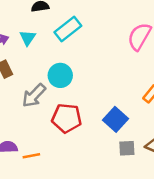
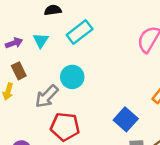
red pentagon: (67, 118) -> (65, 127), moved

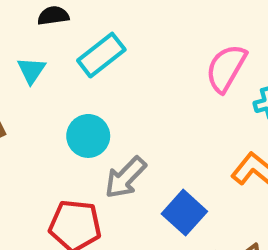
gray arrow: (47, 96) -> (125, 178), moved

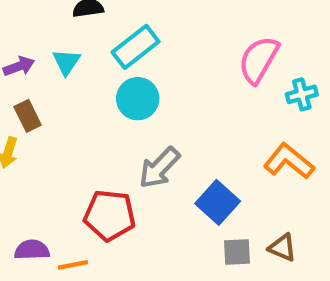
cyan circle: (88, 136) -> (138, 99), moved

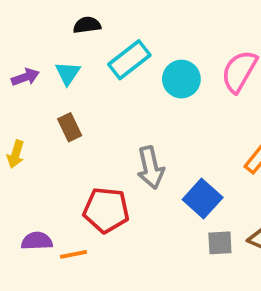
cyan circle: (138, 99) -> (181, 79), moved
brown rectangle: (28, 116) -> (70, 127), moved
gray arrow: (159, 168) -> (151, 168), turned -57

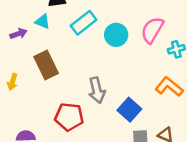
cyan triangle: (68, 73) -> (43, 22), moved, turned -42
brown rectangle: (70, 127) -> (46, 65), size x1.6

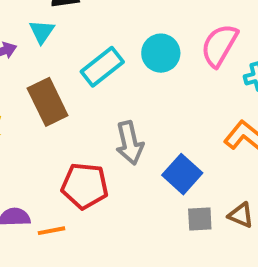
cyan triangle: (43, 22) -> (42, 32), turned 42
cyan rectangle: (84, 23) -> (102, 67), moved

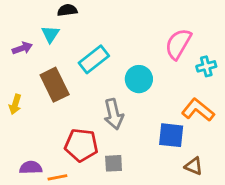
cyan circle: (161, 53) -> (139, 79), moved
blue square: (182, 174) -> (171, 135), moved, turned -36
gray square: (200, 219) -> (114, 163), moved

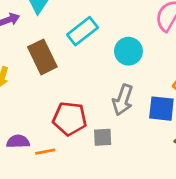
gray arrow: (114, 114) -> (123, 100), moved, turned 32

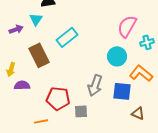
cyan circle: (128, 51) -> (117, 56), moved
purple semicircle: (18, 142) -> (22, 85), moved

